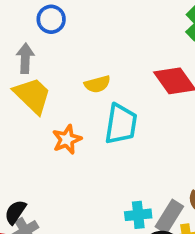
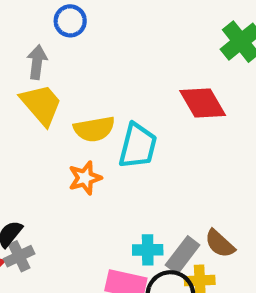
yellow semicircle: (97, 84) -> (94, 129), moved, size x1.4
orange star: (67, 139) -> (85, 178), moved

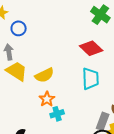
cyan trapezoid: (138, 146) -> (90, 79), moved
cyan cross: (148, 250) -> (57, 114), moved

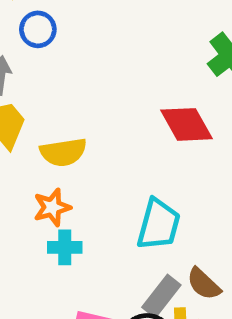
cyan trapezoid: (90, 79) -> (159, 224), moved

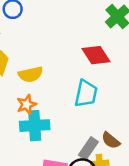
cyan trapezoid: (159, 224) -> (86, 94), moved
cyan cross: (65, 247) -> (35, 126), size x1.6

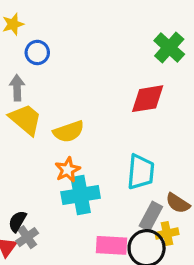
red diamond: (96, 55) -> (148, 99), turned -60
cyan trapezoid: (86, 94) -> (141, 172), moved

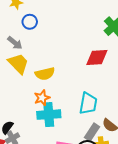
gray arrow: (17, 88) -> (15, 43), turned 126

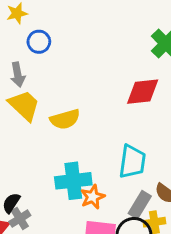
gray arrow: (15, 43) -> (18, 75), turned 42
orange star: (42, 98) -> (93, 197), moved

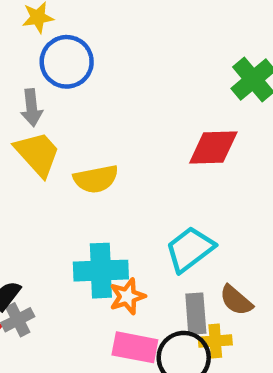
blue circle: (39, 42) -> (67, 62), size x1.5
cyan trapezoid: (132, 162) -> (190, 249), turned -140
gray rectangle: (140, 205) -> (196, 314), turned -40

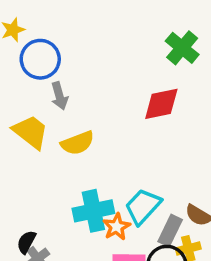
gray arrow: (32, 108) -> (59, 96), moved
cyan trapezoid: (190, 249) -> (143, 206), moved
gray rectangle: (196, 314) -> (170, 231), turned 40

